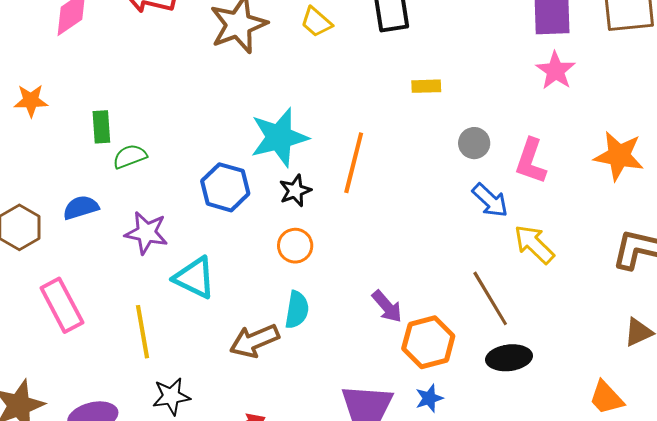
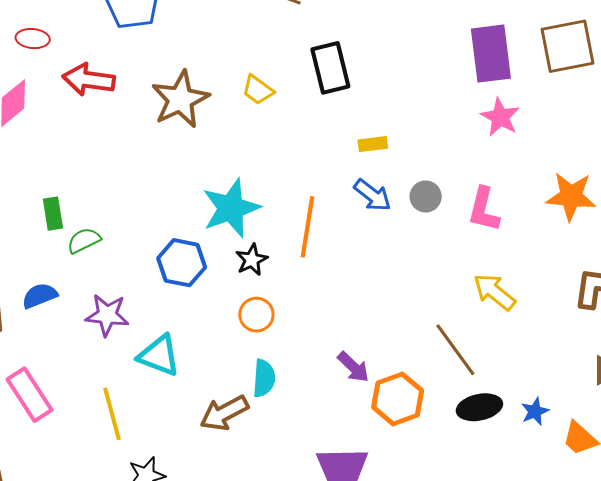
blue arrow: (490, 200) -> (372, 195), moved
blue star: (429, 398) -> (535, 411), moved

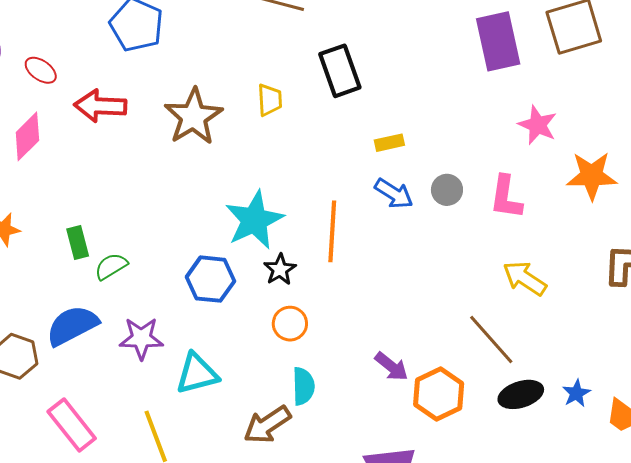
red ellipse: (33, 39) -> (41, 70), turned 36
yellow trapezoid: (258, 90) -> (270, 100), turned -124
pink star: (500, 117) -> (538, 125), moved
blue semicircle: (40, 296) -> (72, 326), size x1.5
cyan triangle: (159, 355) -> (197, 374), turned -30

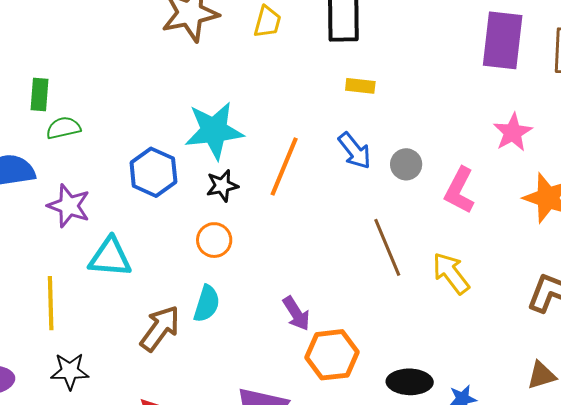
yellow rectangle: (389, 143) -> (360, 86), moved
brown line: (491, 340) -> (387, 247), moved
brown arrow: (267, 425) -> (160, 328), turned 141

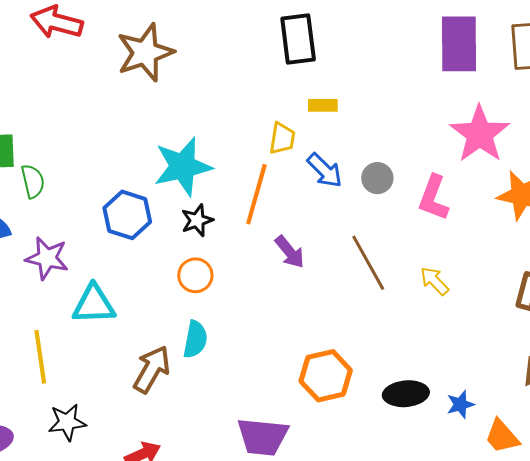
yellow trapezoid: (268, 22) -> (282, 138), moved
green semicircle: (63, 128) -> (33, 181), turned 96
pink star: (513, 132) -> (480, 134), size x1.5
yellow arrow: (451, 273) -> (434, 281), size x0.7
purple arrow: (296, 313) -> (290, 252), moved

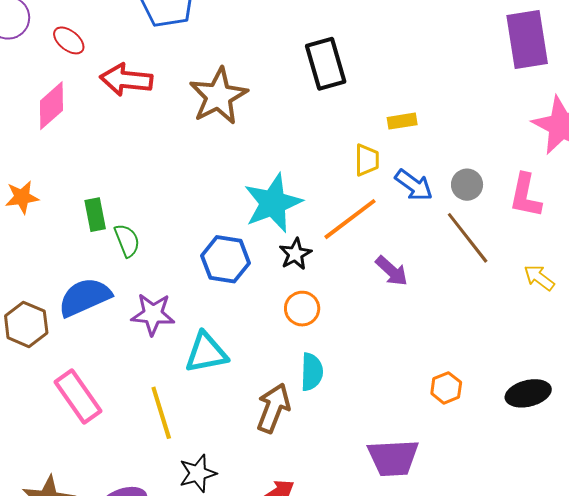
black rectangle: (298, 39) -> (326, 64), moved
orange line: (256, 194) -> (350, 219), turned 46
brown line: (368, 263) -> (468, 238), moved
orange hexagon: (326, 376) -> (446, 388), size x0.6

